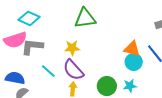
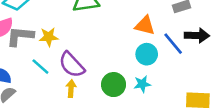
yellow star: (72, 48) -> (49, 37), moved
orange triangle: (132, 49) -> (145, 25), moved

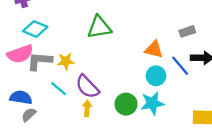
cyan star: (142, 84) -> (152, 103), size x1.5

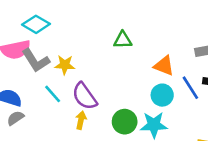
green triangle: (99, 27) -> (123, 40), moved, size x0.7
gray L-shape: (39, 61) -> (36, 60), turned -135

